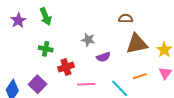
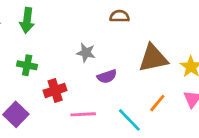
green arrow: (46, 16) -> (27, 20), turned 30
brown semicircle: (126, 18) -> (120, 16), moved
orange line: (140, 76) -> (157, 103), turned -32

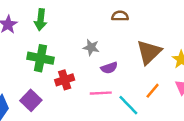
brown triangle: (153, 58) -> (149, 52), turned -32
green cross: (27, 65) -> (41, 58), size x1.5
pink line: (83, 114) -> (101, 93), moved

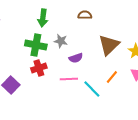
green arrow: (41, 20) -> (43, 18), moved
green cross: (41, 58) -> (36, 45), moved

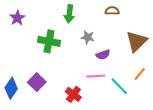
green cross: (36, 45) -> (49, 41), moved
red cross: (39, 68) -> (73, 94), moved, turned -35

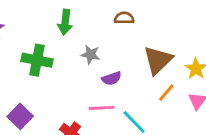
orange line: (140, 74) -> (166, 92), moved

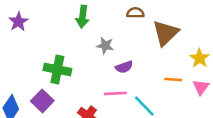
green cross: (37, 60) -> (57, 69), moved
brown triangle: (158, 60) -> (166, 33), moved
orange line: (166, 92) -> (173, 80), turned 54

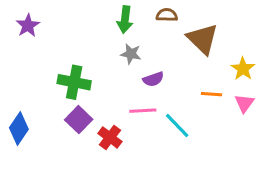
green arrow: (83, 17) -> (125, 19), moved
brown triangle: (166, 33) -> (203, 39), turned -32
purple square: (42, 101) -> (79, 120), moved

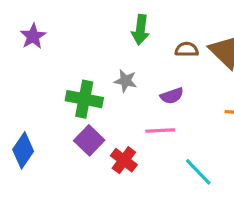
brown semicircle: (167, 15) -> (187, 50), moved
gray star: (131, 54) -> (126, 81), moved
cyan line: (177, 126) -> (198, 172), moved

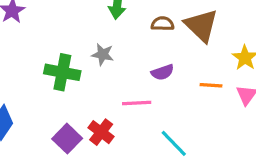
purple semicircle: (172, 96) -> (162, 72), moved
purple square: (89, 140) -> (67, 139), moved

